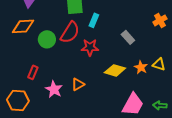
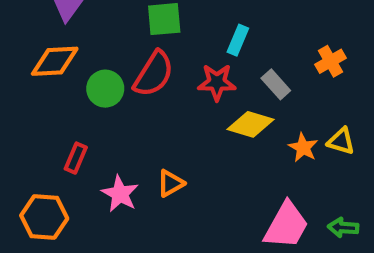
cyan rectangle: (94, 20) -> (238, 40), moved
orange cross: (160, 20) -> (331, 61), moved
red star: (90, 47) -> (217, 82), moved
yellow diamond: (115, 70) -> (251, 124), moved

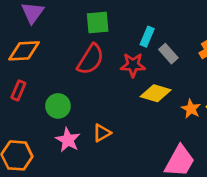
gray rectangle: (276, 84) -> (168, 54), moved
green circle: (105, 89) -> (58, 106), moved
red rectangle: (76, 158) -> (18, 90), moved

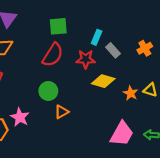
green circle: (58, 106) -> (48, 91), moved
pink star: (68, 140) -> (20, 117), moved

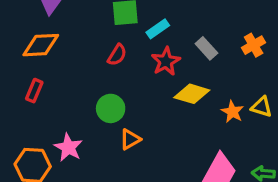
cyan rectangle: (97, 37) -> (158, 29), moved, turned 32
red semicircle: (53, 55) -> (117, 55), size x0.6
red star: (86, 59) -> (166, 61), turned -30

